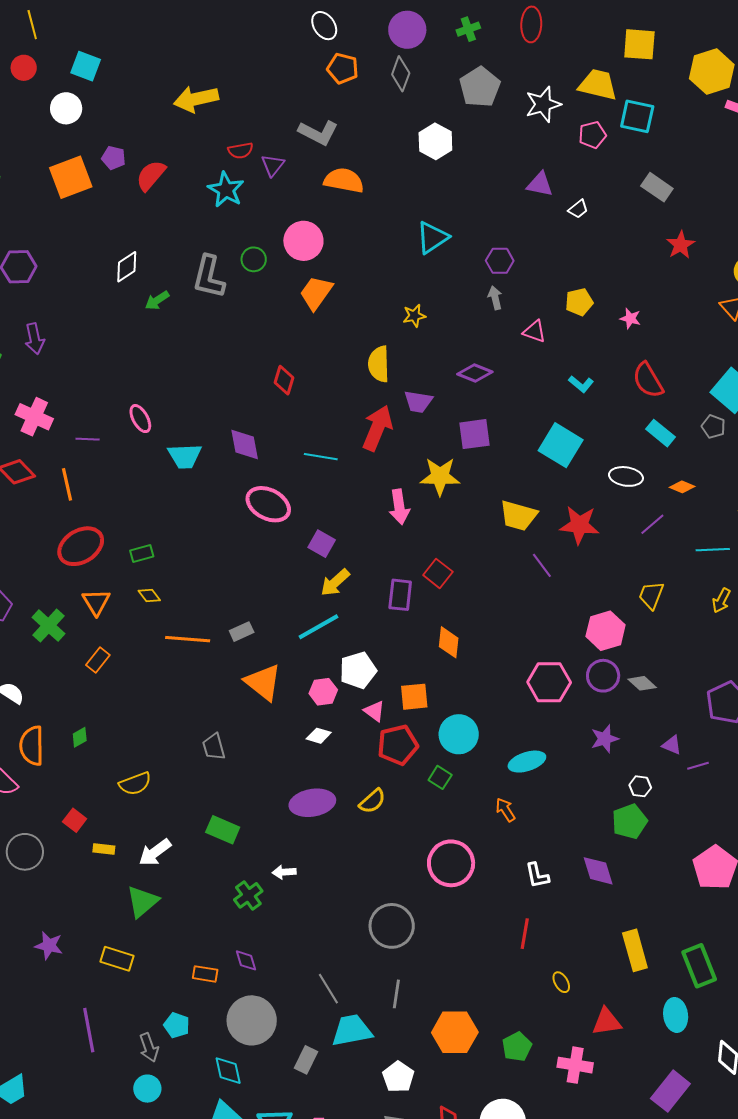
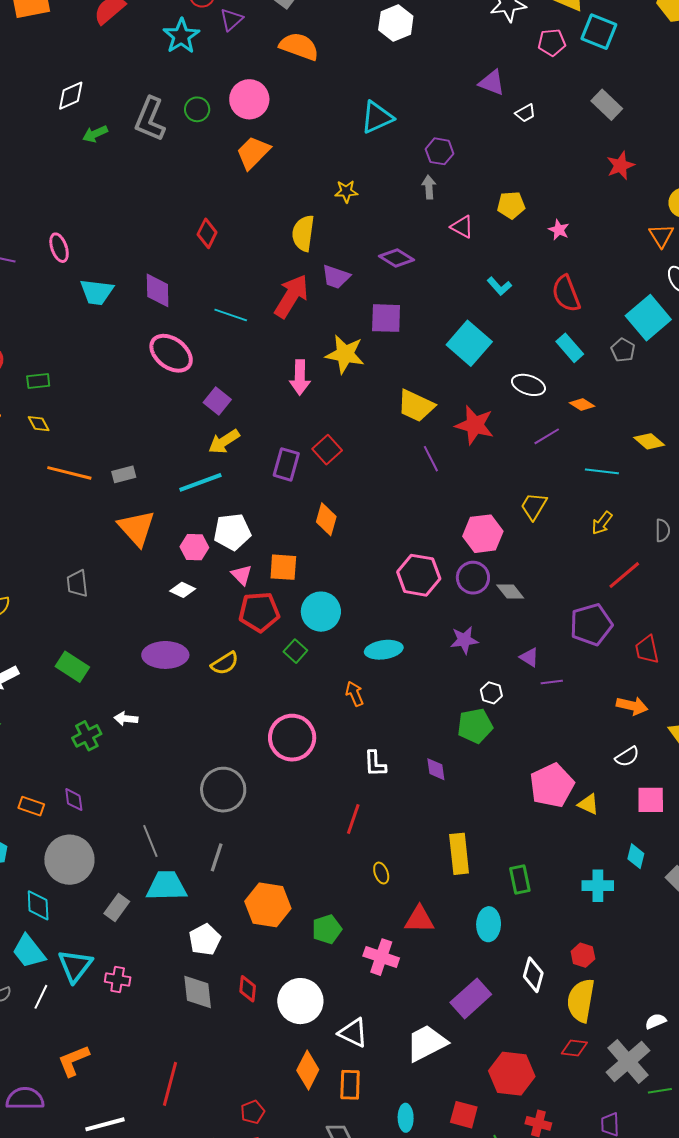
purple diamond: (598, 871) -> (436, 769), size x0.7
green rectangle: (699, 966) -> (520, 880), size x0.7

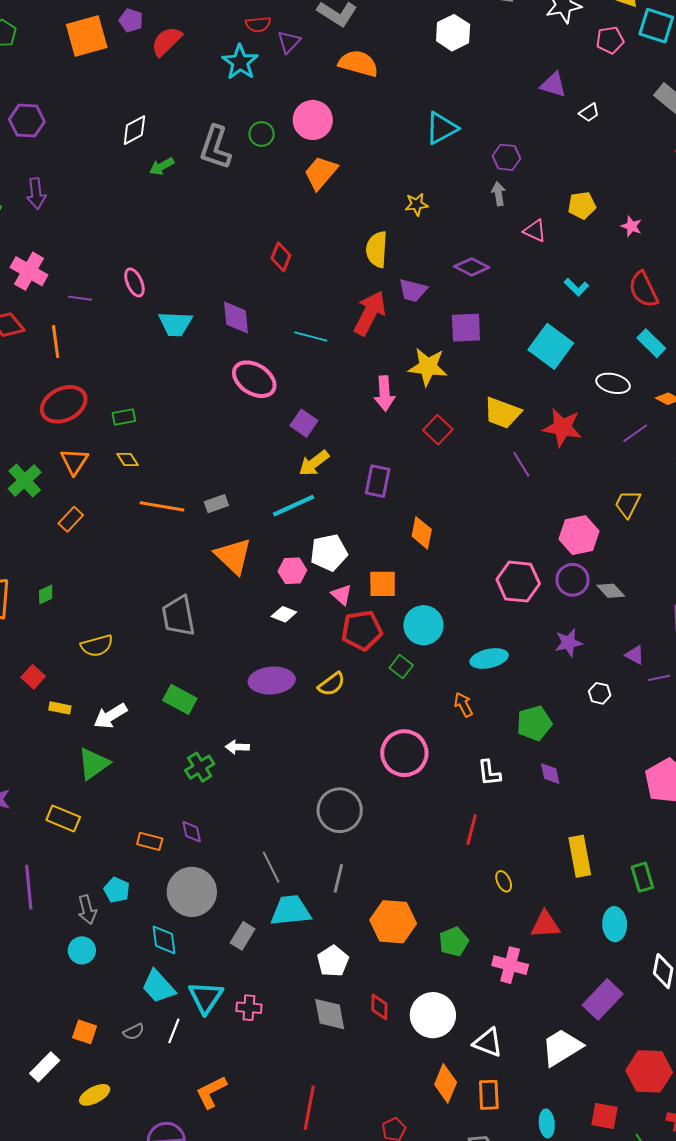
red square: (327, 450) -> (438, 430), moved
gray trapezoid: (77, 584) -> (178, 616), size x1.5
green pentagon: (475, 726) -> (534, 723), moved

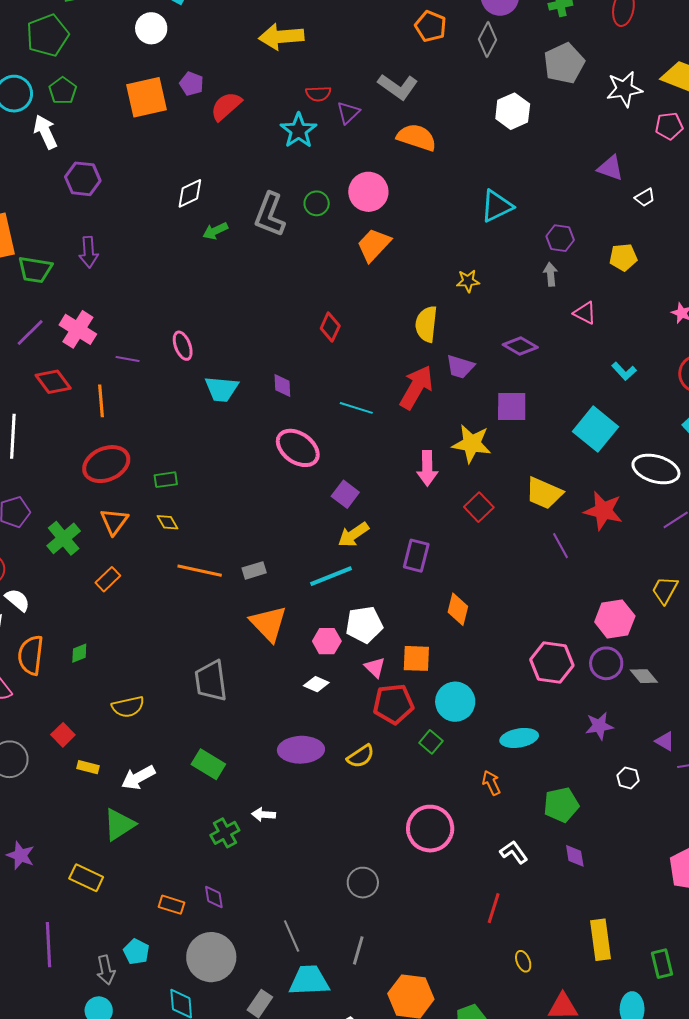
yellow pentagon: (582, 205) -> (623, 257), moved
purple diamond: (236, 318) -> (282, 386), size x0.7
white ellipse: (613, 383) -> (656, 469), size x1.4
white L-shape: (489, 773) -> (514, 852), turned 148
gray circle: (340, 810) -> (363, 883), size x0.7

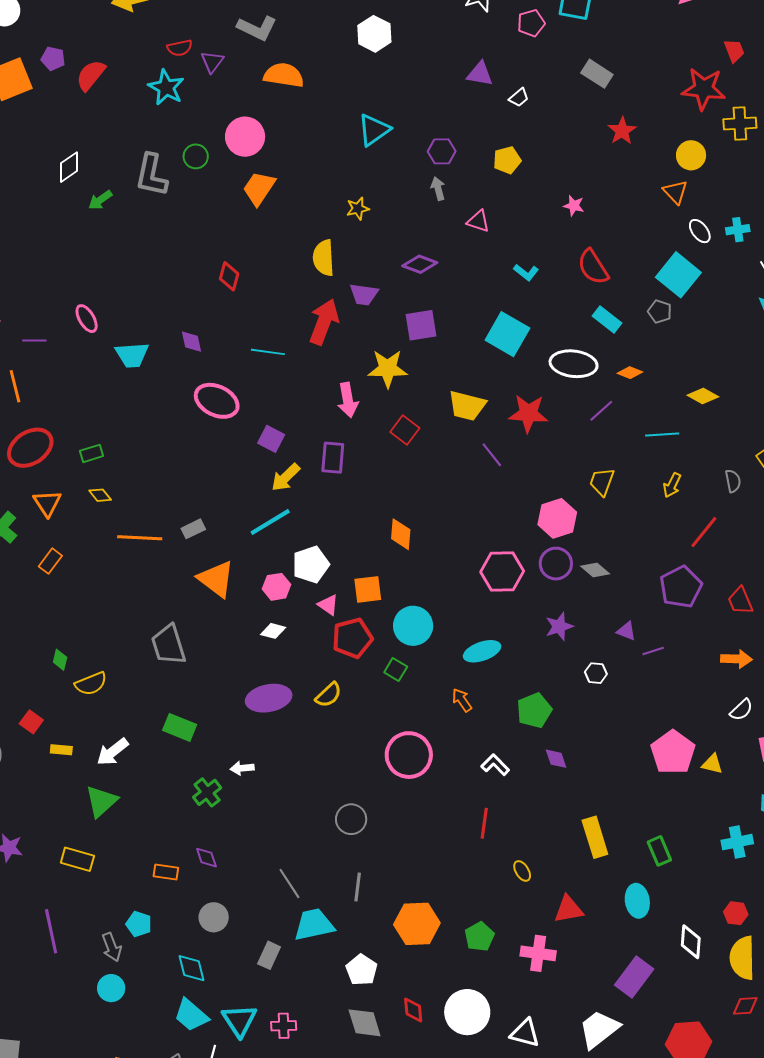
purple rectangle: (416, 556) -> (333, 458), moved
green diamond: (79, 653) -> (60, 660), moved, turned -45
gray circle: (211, 957) -> (214, 917), size x0.6

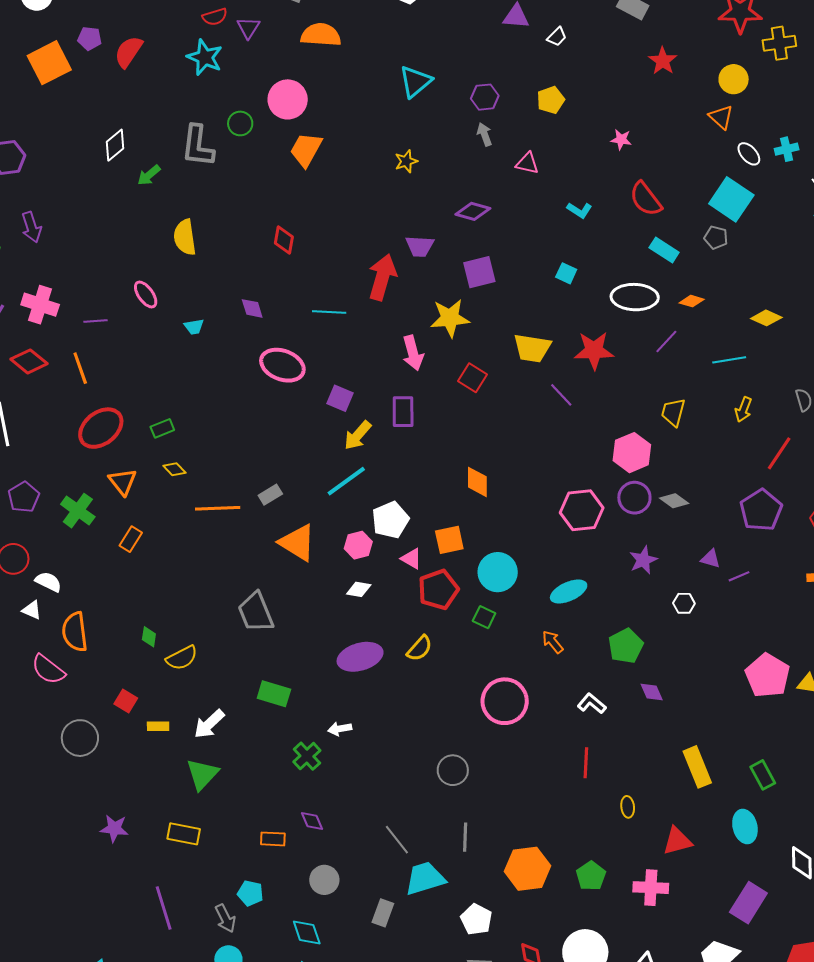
yellow semicircle: (324, 258) -> (185, 237), moved
cyan square: (507, 334) -> (566, 273), size x0.5
cyan trapezoid: (132, 355) -> (194, 327), size x0.6
yellow ellipse: (522, 871) -> (628, 807), turned 30

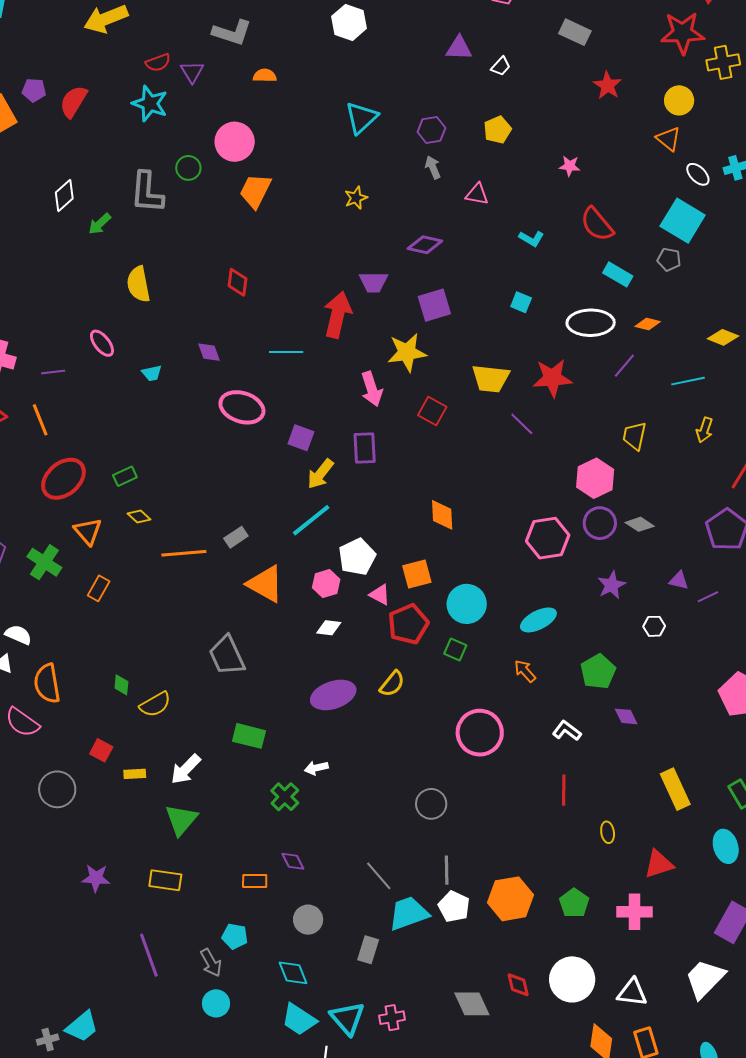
orange semicircle: (321, 35) -> (265, 76), size x0.6
white pentagon: (476, 919) -> (454, 907), moved

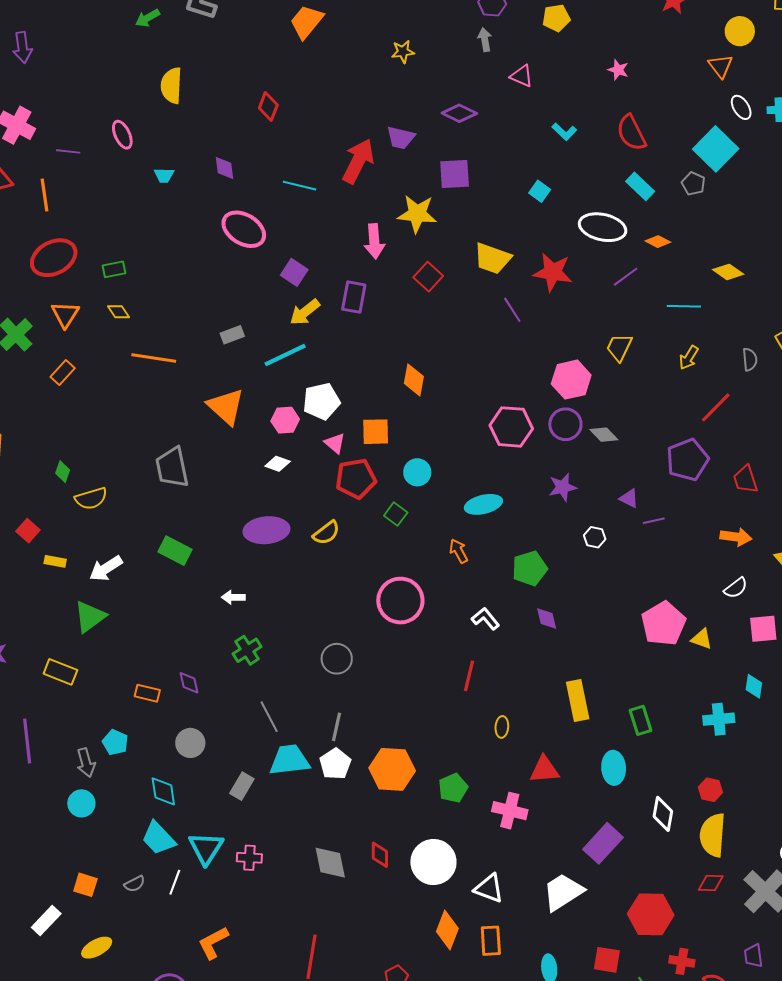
gray rectangle: (236, 537) -> (232, 335), moved
cyan circle: (467, 604) -> (417, 472), size x0.7
green cross: (285, 797) -> (247, 650), moved

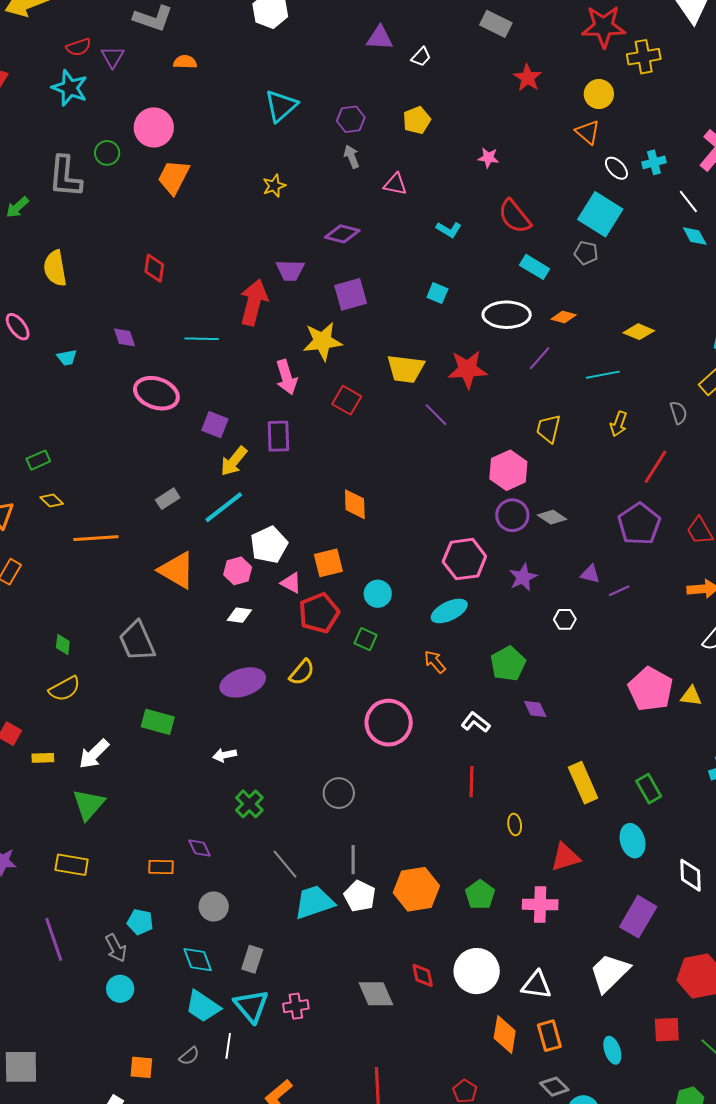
pink hexagon: (511, 427) -> (464, 559), moved
green diamond: (63, 472) -> (63, 645), moved
gray rectangle: (242, 786) -> (252, 959), moved

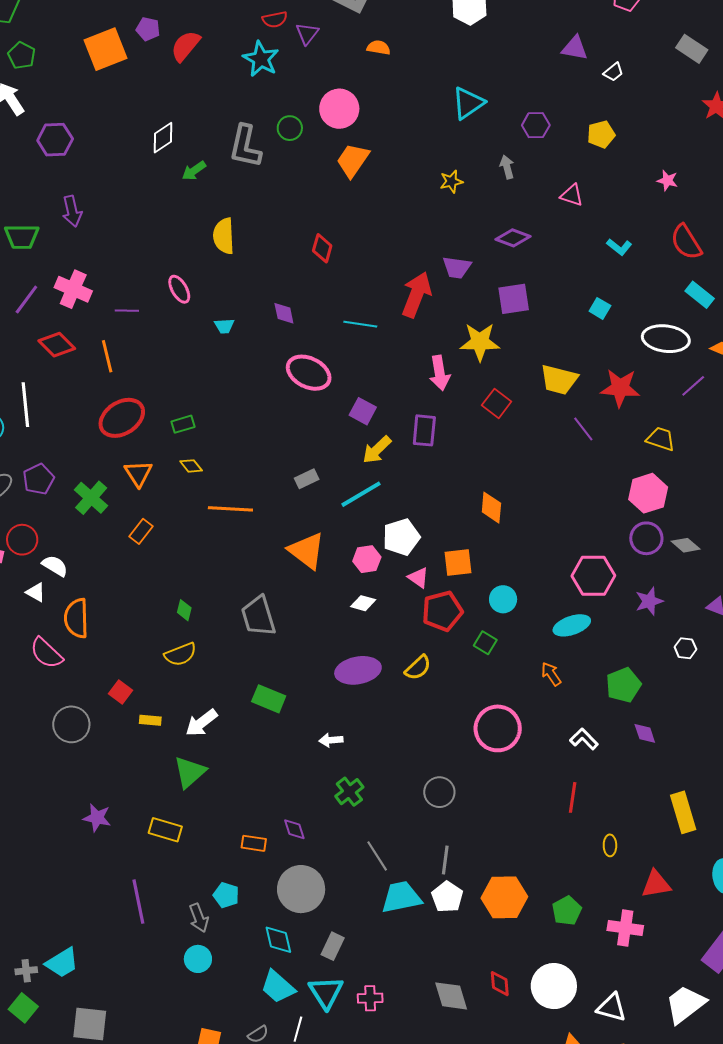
gray arrow: (352, 157) -> (507, 167), moved
yellow trapezoid: (548, 429) -> (661, 439), moved, turned 88
gray circle: (214, 907) -> (301, 889), size x1.6

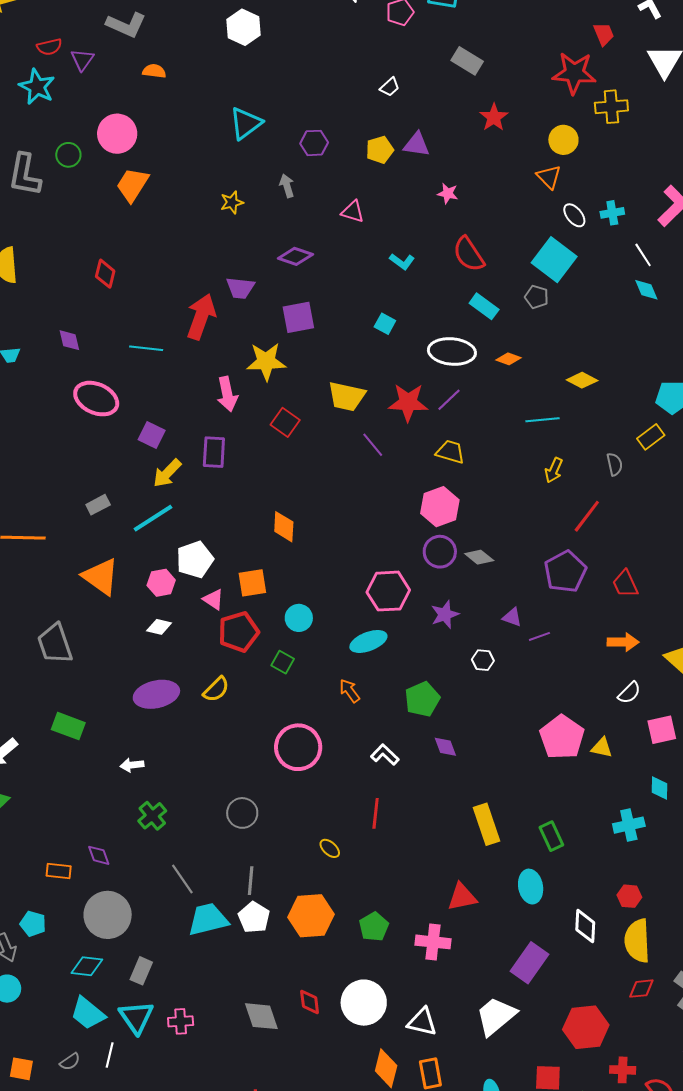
purple triangle: (575, 48) -> (416, 144), moved
purple line: (693, 386) -> (449, 400), moved
yellow ellipse: (610, 845) -> (330, 848), moved, turned -45
cyan diamond: (278, 940) -> (87, 966), turned -68

